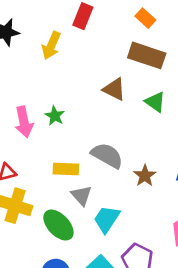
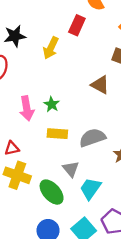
gray semicircle: (107, 155) -> (92, 138), turned -50
yellow rectangle: (66, 169) -> (57, 134), moved

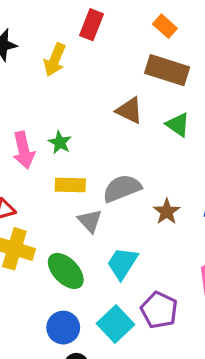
gray triangle: (71, 169) -> (90, 221), moved

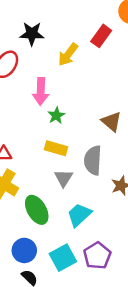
brown triangle: (129, 110) -> (111, 122), moved
pink arrow: (24, 150) -> (41, 91), moved
gray semicircle: (122, 188) -> (93, 160), turned -80

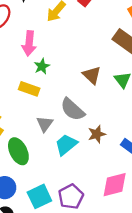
yellow rectangle: (56, 148) -> (29, 89), moved
gray semicircle: (93, 160) -> (73, 109), turned -55
cyan trapezoid: (79, 215) -> (66, 145), moved

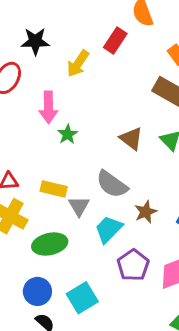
yellow rectangle: (29, 89) -> (54, 189), moved
green ellipse: (18, 151) -> (50, 244), turned -70
purple pentagon: (71, 197) -> (133, 265), moved

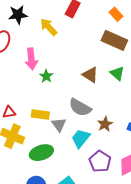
yellow arrow: (78, 64) -> (49, 27), turned 108

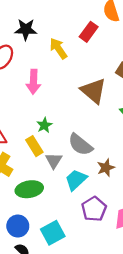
brown triangle: (90, 75) -> (93, 91), moved, size x1.4
green star: (46, 76) -> (44, 125), moved
yellow rectangle: (40, 115) -> (34, 146), turned 42

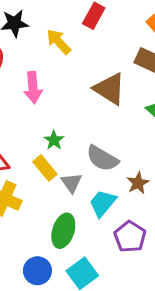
green ellipse: (29, 189) -> (63, 231), moved, turned -55

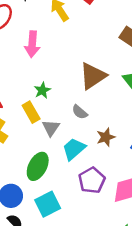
brown triangle: (110, 89) -> (93, 76), moved, turned 44
gray semicircle: (102, 158) -> (80, 112), size x0.6

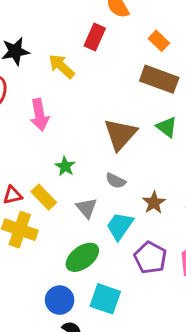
yellow rectangle: (31, 112) -> (44, 197), moved
green ellipse: (38, 166) -> (82, 257), turned 40
cyan square: (48, 204) -> (105, 299), turned -30

